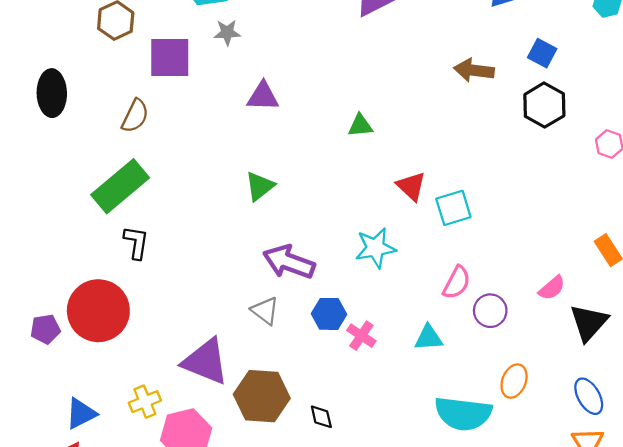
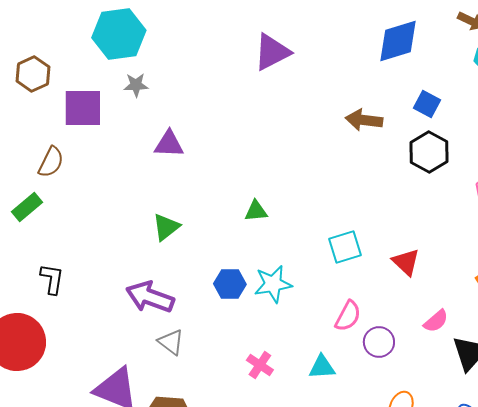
green triangle: (360, 126) -> (256, 211), moved
green rectangle: (120, 186) -> (27, 207), moved, size x0.6
red triangle: (411, 186) -> (406, 262), moved
purple arrow: (289, 262) -> (150, 297), moved
blue hexagon: (329, 314) -> (230, 284), moved

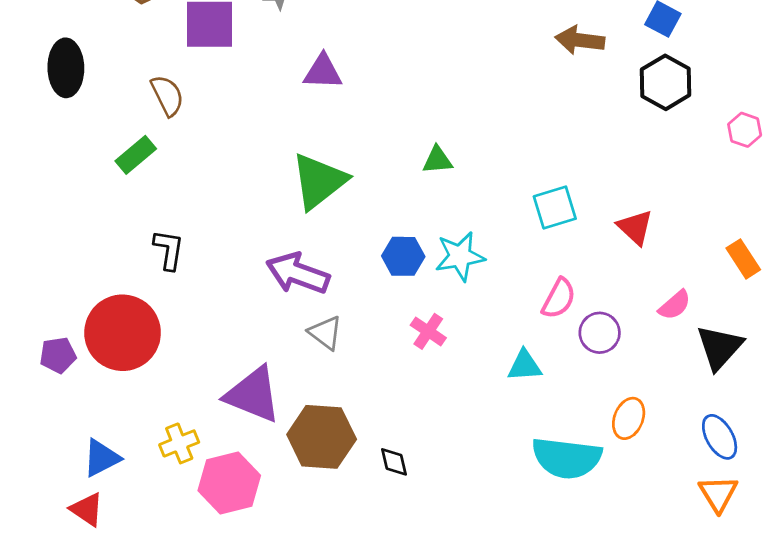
brown semicircle: (51, 162) -> (167, 96), turned -52
green triangle: (166, 227) -> (319, 181), size x1.6
pink cross: (260, 365) -> (428, 331), moved

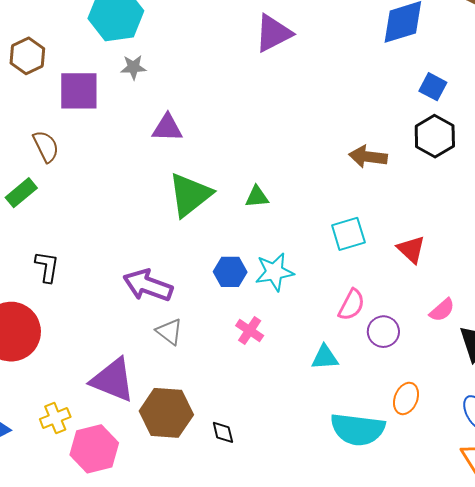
brown arrow: (580, 40) -> (368, 157), moved
green triangle: (319, 181) -> (190, 195), moved

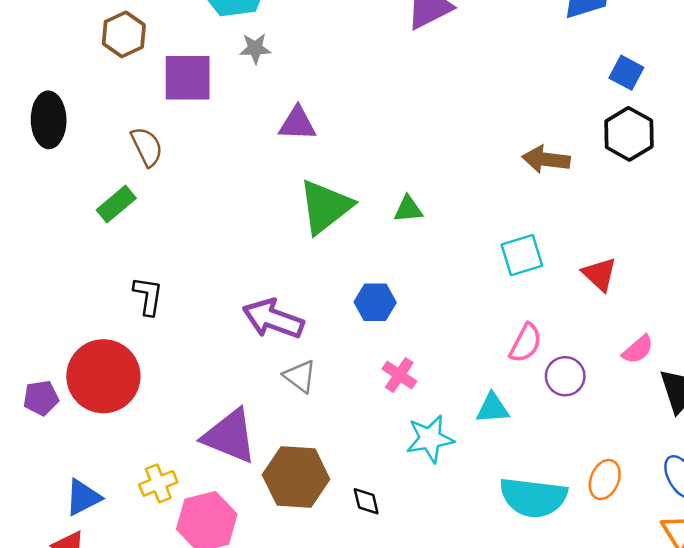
cyan star: (274, 272) -> (430, 439), moved
orange ellipse: (406, 398) -> (605, 480), moved

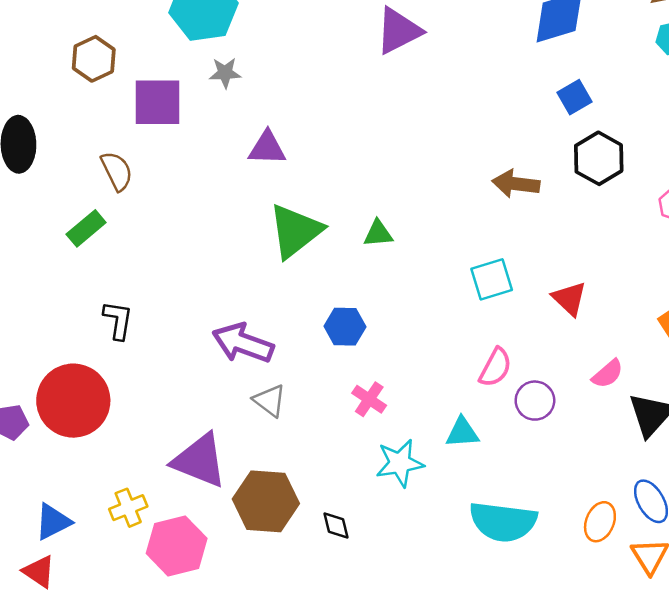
blue square: (626, 73) -> (574, 97), moved, turned 32
orange ellipse: (605, 480) -> (600, 522), moved

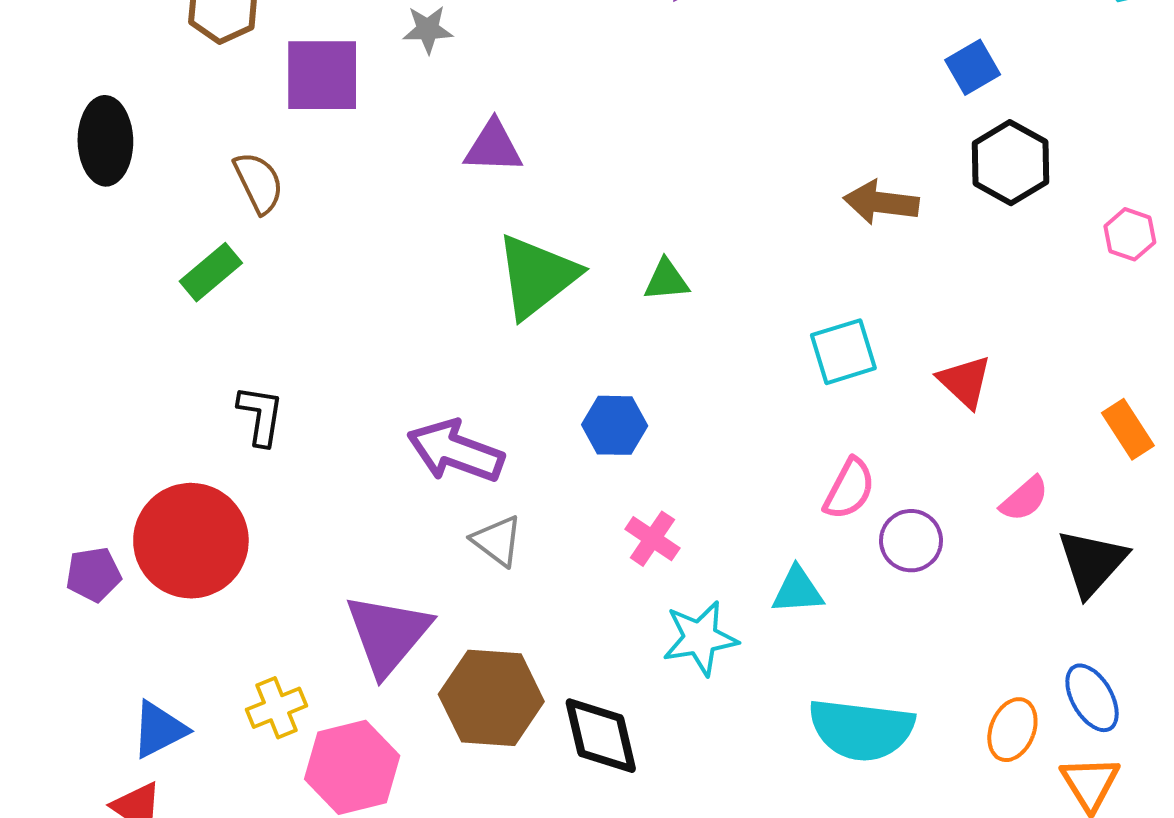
purple triangle: (200, 461) -> (388, 634), turned 48
black diamond: (336, 526) -> (601, 736), size x1.8

